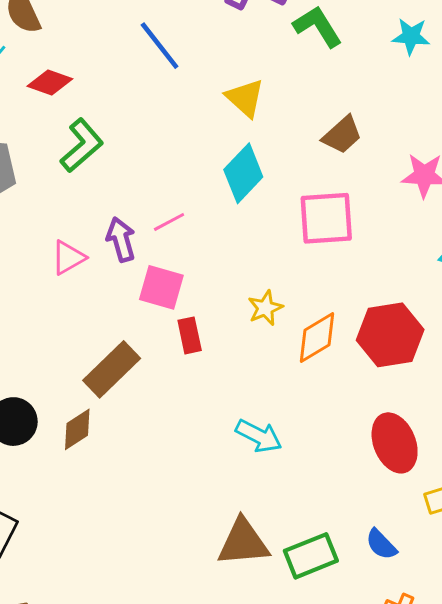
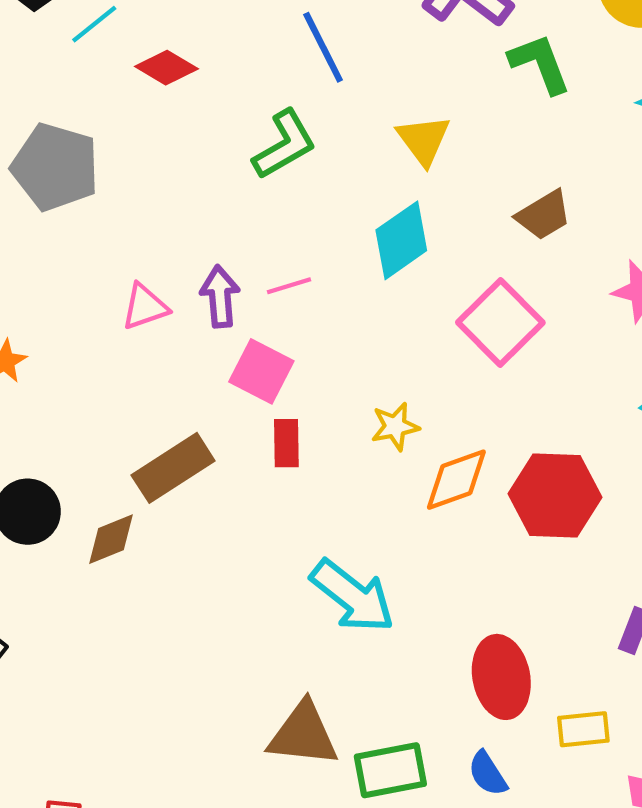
green L-shape: (82, 145) -> (284, 145), moved
pink square: (326, 218) -> (500, 322), turned 38
cyan arrow: (259, 436) -> (352, 596), size x1.4
red ellipse: (395, 443) -> (501, 677), moved

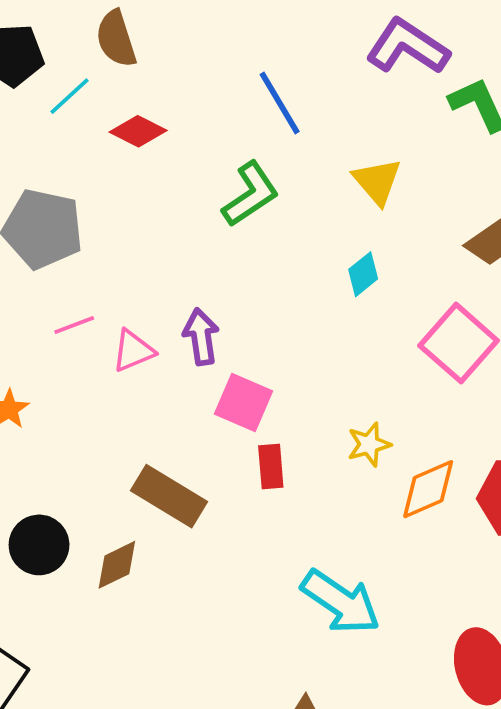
cyan diamond: (401, 240) -> (363, 274), size x0.6
pink line: (289, 286) -> (74, 325), moved
brown rectangle: (173, 468) -> (169, 496), turned 68

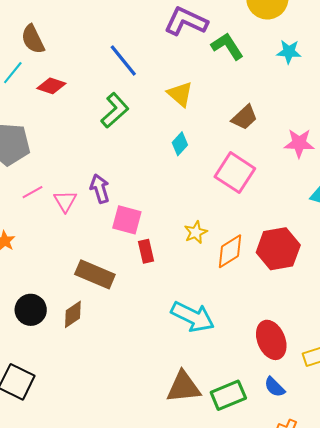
pink triangle: (133, 351) -> (65, 201), turned -30

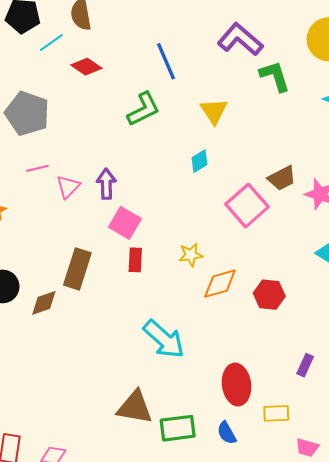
brown trapezoid: (244, 117) -> (282, 178), moved
red hexagon: (278, 249) -> (269, 295), size x0.7
brown rectangle: (95, 274) -> (77, 269), turned 69

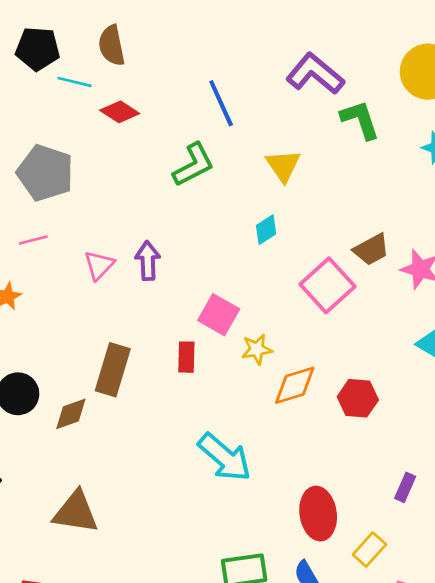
cyan line: (51, 43) -> (74, 82), turned 50
pink line: (38, 168) -> (33, 240), moved
pink square: (125, 223) -> (219, 315), moved
brown triangle: (135, 407) -> (76, 512), moved
yellow rectangle: (276, 413) -> (369, 549), turned -45

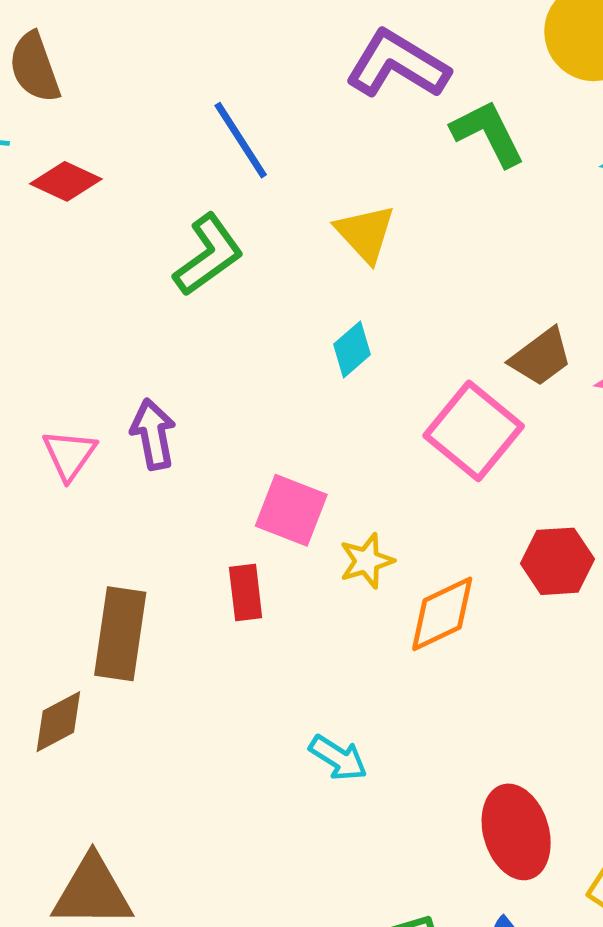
red hexagon: (358, 398) -> (558, 561), moved
cyan arrow: (225, 457) -> (338, 758), size x0.6

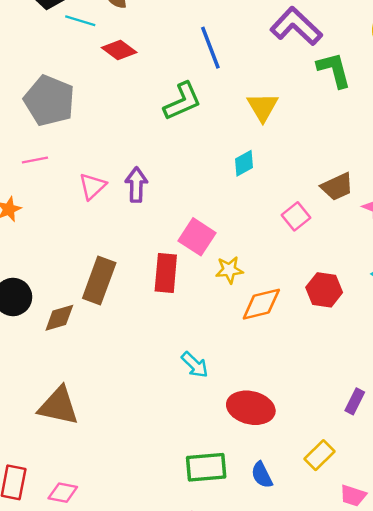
pink square: (474, 431) -> (296, 216), size x0.6
red rectangle: (246, 592) -> (166, 273), size x1.4
red ellipse: (516, 832) -> (251, 408), moved, turned -72

